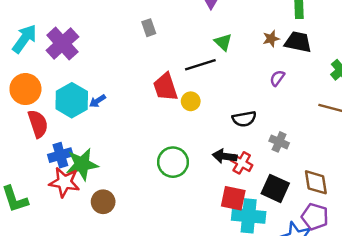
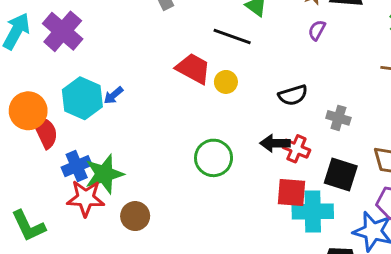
black line: (200, 65) -> (232, 36), turned 44
purple semicircle: (277, 78) -> (317, 30), moved
red trapezoid: (165, 87) -> (193, 69), turned 144
orange circle: (25, 89) -> (28, 111), moved

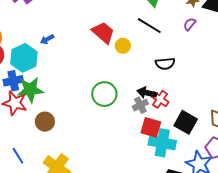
black line: (232, 36) -> (149, 26), moved
cyan hexagon: (82, 98) -> (24, 58), moved
gray cross: (338, 118) -> (140, 105), moved, turned 35

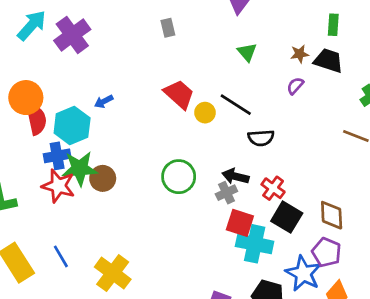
black line: (149, 26) -> (236, 105), moved
red cross: (160, 99) -> (273, 188), moved
brown circle: (45, 122) -> (103, 178), moved

